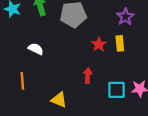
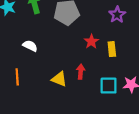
yellow rectangle: (120, 43) -> (112, 49), moved
yellow triangle: (59, 100) -> (59, 79), moved

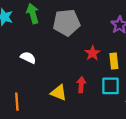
orange line: (17, 77) -> (17, 102), moved
cyan square: (109, 86) -> (111, 86), moved

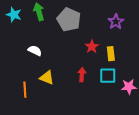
gray pentagon: (67, 23) -> (69, 20), turned 30
yellow triangle: (59, 93) -> (47, 78), moved

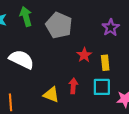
white semicircle: (35, 51) -> (22, 59), size x1.6
yellow triangle: (47, 78) -> (51, 95), moved

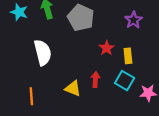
white semicircle: (22, 59) -> (43, 53), turned 50
cyan square: (102, 87) -> (125, 81), turned 30

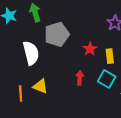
gray pentagon: (81, 18) -> (57, 34), moved, turned 30
yellow triangle: (73, 88) -> (40, 86), moved

